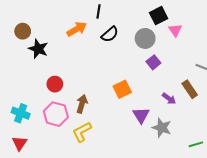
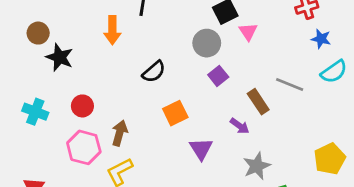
orange arrow: (77, 29) -> (112, 30), turned 120
black semicircle: (110, 34) -> (154, 72), moved
brown rectangle: (190, 89) -> (258, 102), moved
cyan cross: (21, 113) -> (35, 112), moved
gray star: (162, 128) -> (257, 166), moved, turned 30

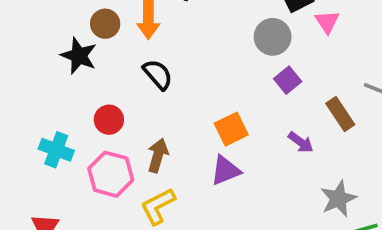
brown circle: (38, 33) -> (105, 24), moved
black semicircle: (154, 72) -> (158, 74), moved, turned -90
cyan cross: (35, 112) -> (56, 150), moved
purple arrow: (240, 126) -> (301, 142), moved
purple triangle: (201, 149) -> (226, 170), moved, turned 40

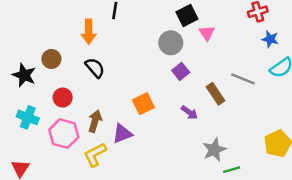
brown circle: (105, 24) -> (51, 59), moved
black star: (79, 56) -> (24, 75), moved
purple triangle: (226, 170) -> (122, 134), moved

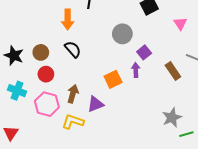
pink triangle: (207, 33) -> (180, 24), moved
gray circle: (171, 43) -> (122, 34), moved
brown circle: (51, 59) -> (41, 52), moved
purple arrow: (189, 112) -> (136, 70), moved, turned -128
yellow L-shape: (95, 155) -> (73, 122), turned 45

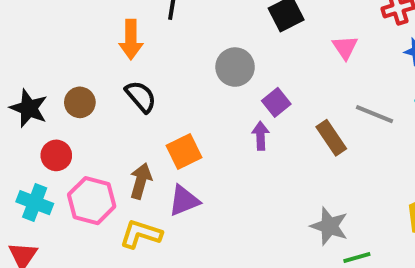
red circle: (46, 74) -> (56, 155), moved
orange square: (113, 79) -> (184, 151), moved
cyan cross: (17, 91) -> (35, 203), moved
gray star: (172, 118) -> (329, 226), turned -30

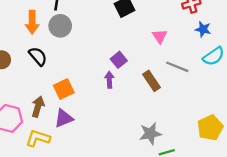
pink triangle: (345, 47) -> (160, 36), moved
gray circle: (235, 67) -> (60, 26), moved
gray star: (329, 226) -> (150, 134), turned -30

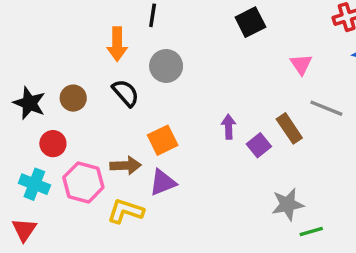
gray circle: (60, 26) -> (166, 66), moved
purple square: (119, 60) -> (259, 145), moved
brown arrow: (38, 107) -> (126, 166), turned 72

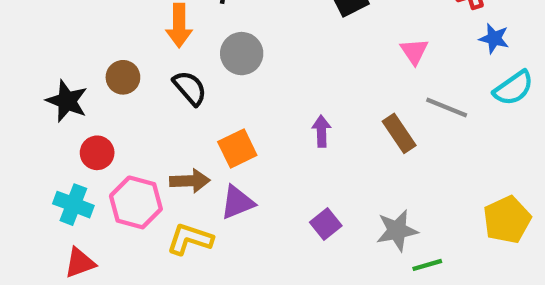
brown circle: (73, 98) -> (123, 77), moved
purple square: (259, 145) -> (326, 224), moved
red triangle: (24, 230) -> (80, 263), moved, turned 36

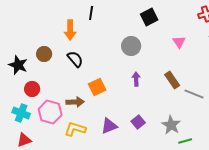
gray circle: (242, 54) -> (131, 46), moved
gray line: (447, 107) -> (194, 94), moved
purple triangle: (237, 202) -> (109, 126), moved
gray star: (397, 230) -> (171, 125), turned -30

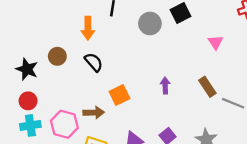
gray circle: (131, 46) -> (150, 24), moved
red circle: (32, 89) -> (28, 101), moved
cyan cross: (21, 113) -> (30, 125), turned -30

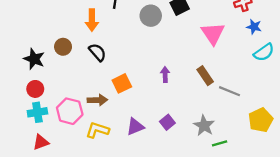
pink triangle: (216, 42) -> (213, 33), size x1.6

